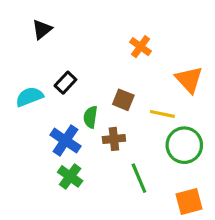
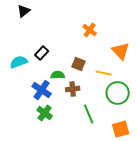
black triangle: (42, 29) -> (24, 11), moved
green semicircle: (90, 117) -> (58, 75), turned 80

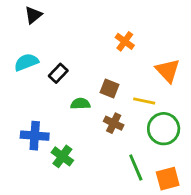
cyan semicircle: (19, 62) -> (26, 62), moved
brown cross: (73, 89) -> (114, 123), moved, turned 32
blue cross: (42, 90) -> (35, 136), moved, turned -30
green line: (89, 114) -> (136, 167), moved

